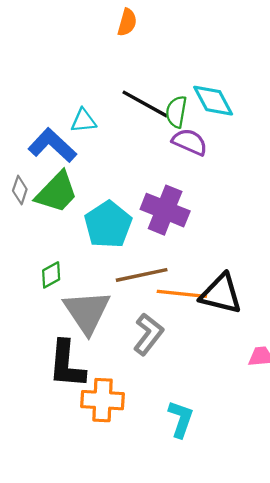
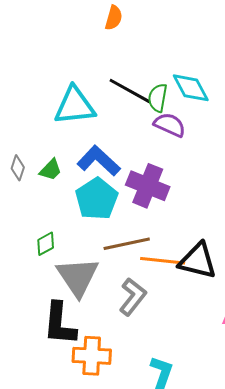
cyan triangle: (84, 121) -> (75, 106), size x1.8
blue L-shape: (52, 145) -> (99, 161), moved
green trapezoid: (57, 192) -> (51, 170), size x0.6

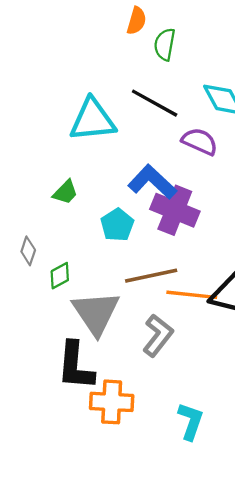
green semicircle: (158, 98) -> (165, 44), moved
blue L-shape: (99, 161) -> (152, 182), moved
gray diamond: (18, 168) -> (28, 251), moved
cyan pentagon: (97, 199) -> (117, 225), size x0.7

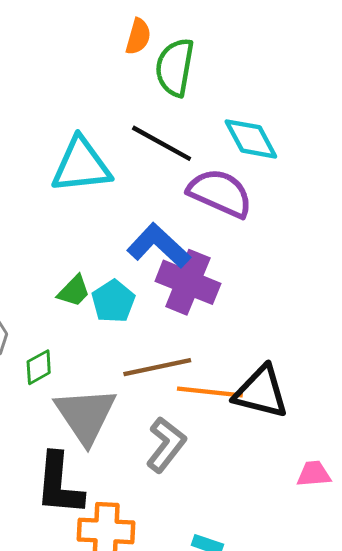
green semicircle: (165, 44) -> (175, 67), size x1.4
purple semicircle: (200, 141) -> (220, 193), size x1.4
green trapezoid: (65, 192) -> (74, 291), moved

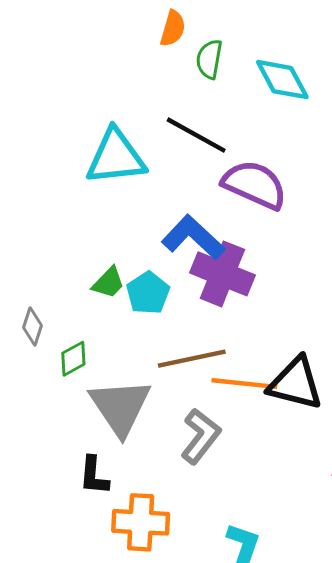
green semicircle: (175, 67) -> (209, 59), size x0.7
cyan diamond: (251, 139) -> (282, 80), moved
black L-shape: (59, 484) -> (94, 476), size x0.6

